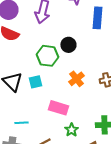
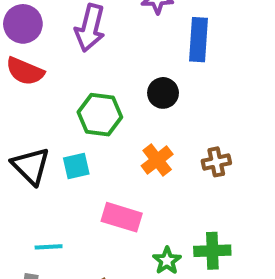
black circle: (68, 45) -> (163, 93), moved
green star: (71, 130) -> (167, 261), moved

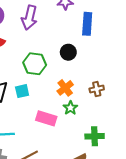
green star: (167, 261) -> (70, 108), moved

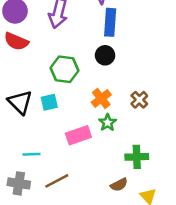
blue rectangle: (87, 24) -> (110, 22), moved
brown cross: (97, 89) -> (139, 100), turned -32
pink rectangle: (46, 118) -> (78, 135), turned -36

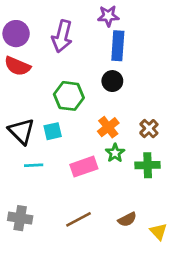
cyan line: (31, 154) -> (34, 165), moved
green cross: (137, 157) -> (148, 165), moved
brown line: (57, 181) -> (78, 219), moved

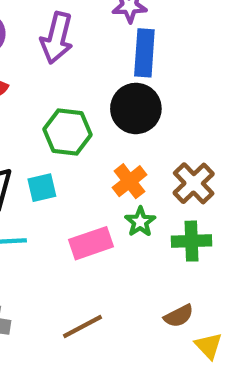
black circle: (112, 81) -> (136, 108), size x1.5
brown cross: (149, 129) -> (194, 183), size x1.4
brown semicircle: (127, 219) -> (179, 316), moved

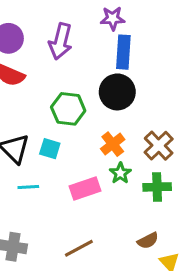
cyan square: (42, 188) -> (50, 149), turned 30

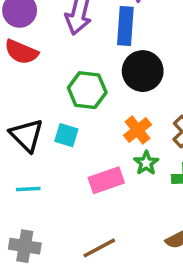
blue rectangle: (123, 52) -> (125, 26), moved
cyan line: (28, 187) -> (28, 189), moved

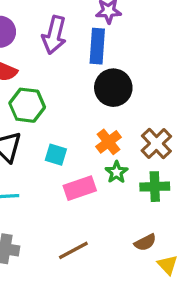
green hexagon: (87, 90) -> (27, 105), moved
cyan square: (66, 135) -> (56, 155), moved

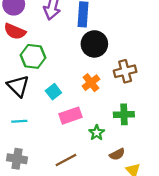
brown cross: (156, 143) -> (125, 71), moved, turned 30
cyan square: (56, 155) -> (53, 92), turned 35
green star: (116, 172) -> (97, 133), moved

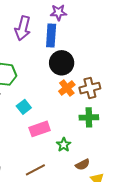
orange cross: (91, 83) -> (67, 88), moved
green cross: (124, 114) -> (89, 117), moved

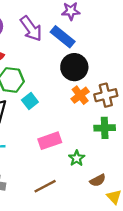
purple arrow: (23, 28) -> (31, 29), turned -50
blue rectangle: (51, 36) -> (63, 37), turned -55
cyan square: (24, 107) -> (30, 101), moved

